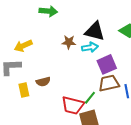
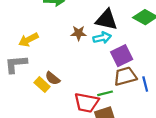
brown semicircle: (43, 82) -> (53, 78), turned 56
yellow rectangle: (24, 90) -> (42, 85), moved, turned -32
green line: (90, 98) -> (105, 93), turned 40

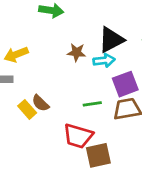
black triangle: (106, 20) -> (111, 40), turned -45
green line: (105, 93) -> (92, 104), moved

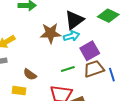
brown star: (77, 52) -> (50, 33), size x1.5
yellow rectangle: (27, 109) -> (19, 91), moved, turned -32

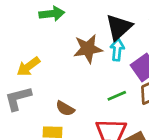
cyan arrow: (71, 36) -> (117, 50), turned -63

